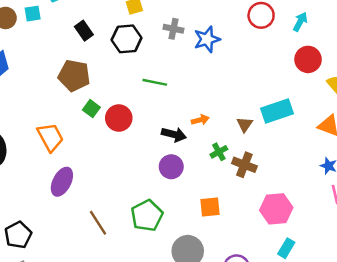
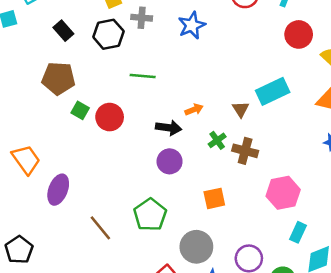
gray cross: (173, 29) -> (142, 18), moved
orange trapezoid: (50, 137) -> (26, 160), moved

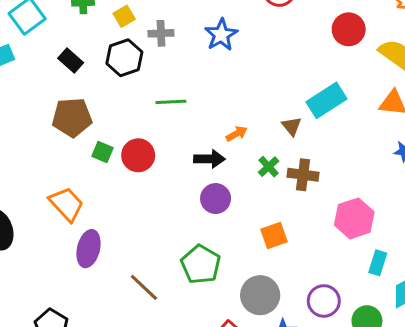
orange trapezoid: (26, 160) -> (67, 204), moved

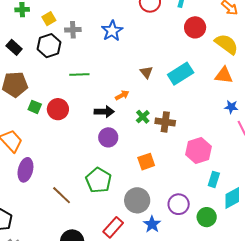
brown triangle: (292, 126) -> (146, 72), moved

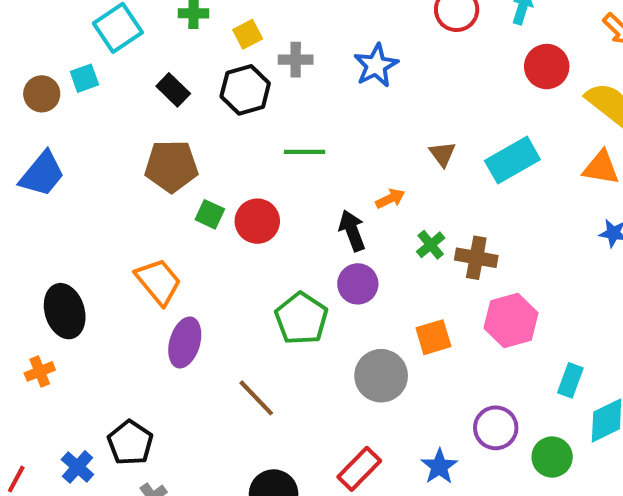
black arrow: (104, 112) -> (352, 231), turned -114
pink hexagon: (199, 151) -> (511, 320), moved
green pentagon: (98, 180) -> (301, 318), moved
gray circle: (137, 200) -> (381, 376), moved

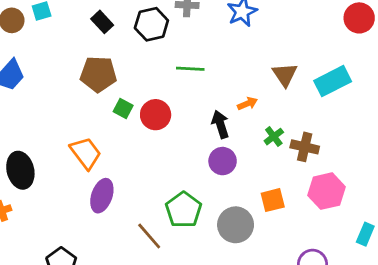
brown triangle: (442, 154) -> (285, 75), size x1.4
green pentagon: (301, 318) -> (184, 210), moved

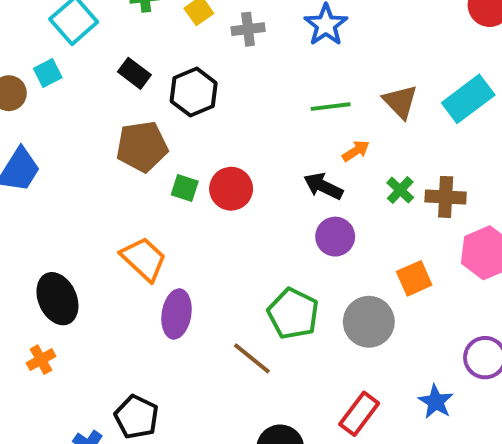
black hexagon: (151, 24) -> (194, 92), moved
green line: (190, 69) -> (331, 107), moved
black arrow: (220, 124) -> (323, 186), turned -36

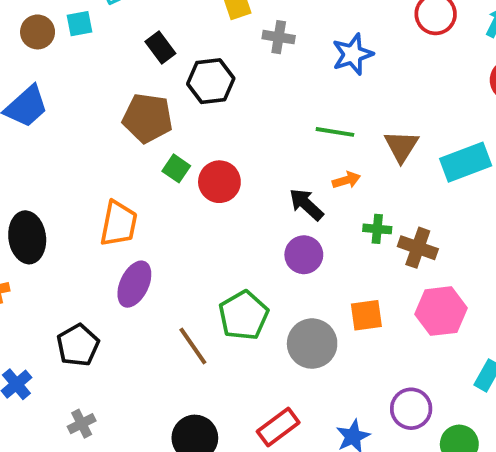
green cross: (400, 190) -> (377, 229), turned 36
orange trapezoid: (144, 259) -> (119, 224), turned 42
black pentagon: (136, 417) -> (78, 345), moved

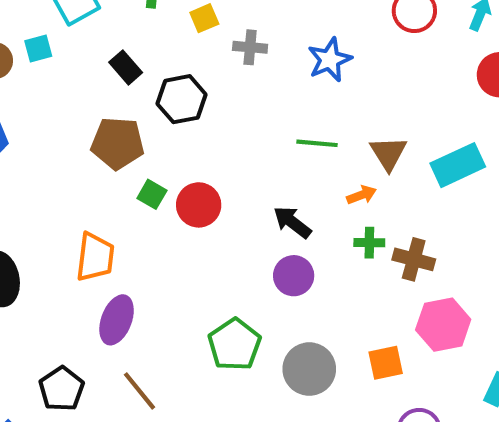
orange arrow: (346, 180) -> (362, 195), moved
orange square: (366, 315) -> (386, 363), moved
brown line: (193, 346) -> (140, 391), moved

